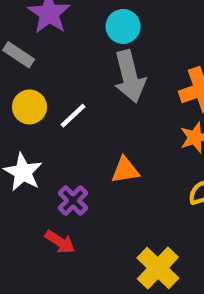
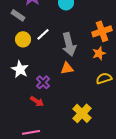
gray arrow: (130, 76) -> (69, 44), moved
white line: (73, 116) -> (43, 34), moved

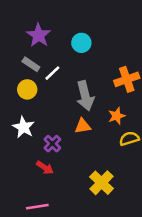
gray rectangle: (18, 15) -> (31, 64), moved
white line: (43, 34) -> (52, 73), moved
orange star: (99, 53) -> (117, 116), moved

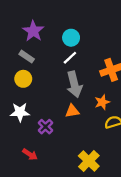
white line: (52, 73) -> (70, 58), moved
white star: (23, 127) -> (20, 112), turned -30
red arrow: (45, 168) -> (30, 154), moved

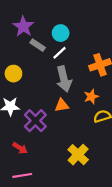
gray rectangle: (27, 57) -> (38, 45), moved
purple cross: (45, 127) -> (35, 121), size x1.5

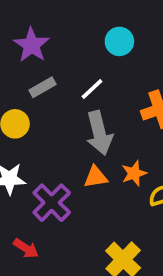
cyan circle: (61, 33) -> (119, 41), moved
gray rectangle: (38, 45) -> (42, 87), moved, turned -64
orange star: (91, 97) -> (134, 173), moved

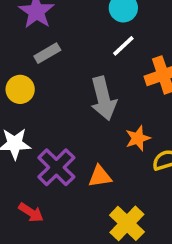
white line: (92, 89) -> (123, 46), moved
orange triangle: (96, 177) -> (100, 176), moved

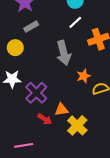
orange triangle: (100, 176) -> (62, 110), moved
red arrow: (31, 213) -> (45, 119), moved

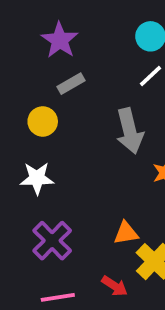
purple cross: (36, 93) -> (52, 241), moved
red arrow: (45, 119) -> (115, 286), moved

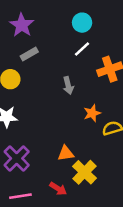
gray arrow: (130, 131) -> (68, 85), size x0.6

